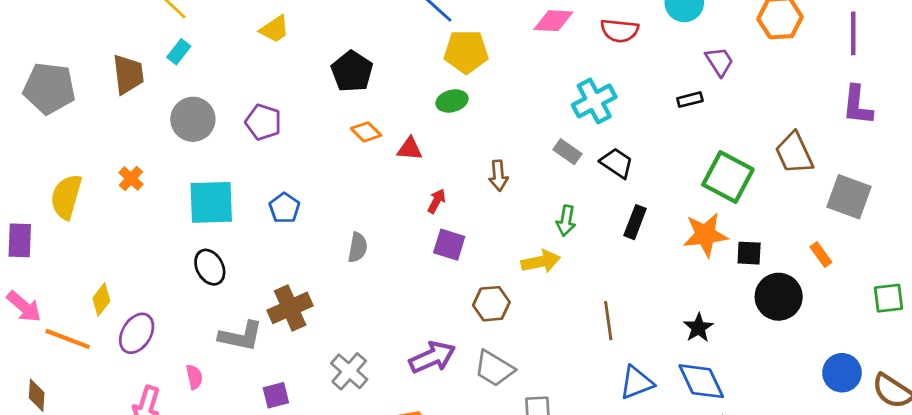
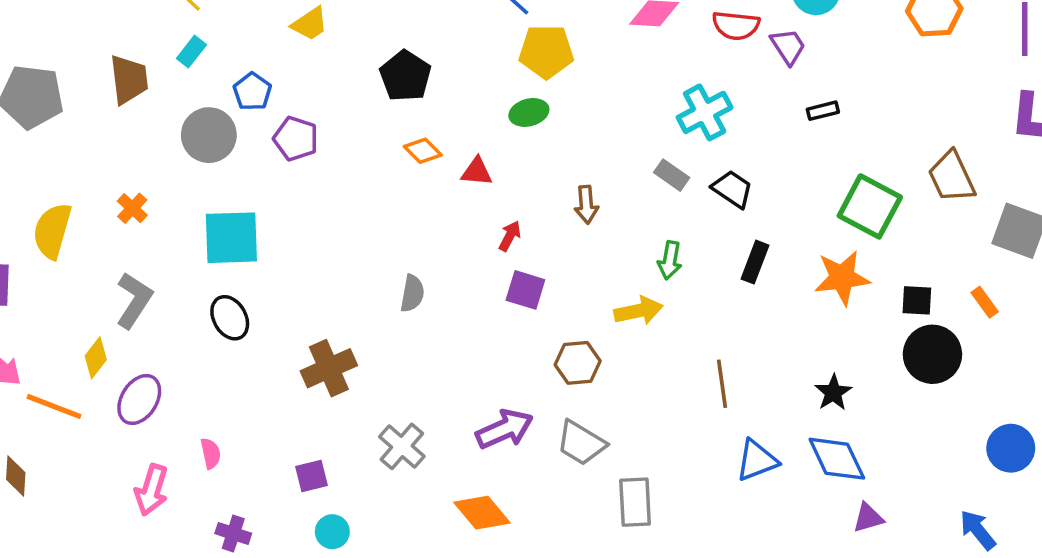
purple trapezoid: (719, 62) -> (788, 46), moved
blue pentagon: (284, 208) -> (252, 92), moved
black square: (749, 253) -> (917, 300), moved
gray L-shape: (241, 336) -> (134, 300), moved, turned -69

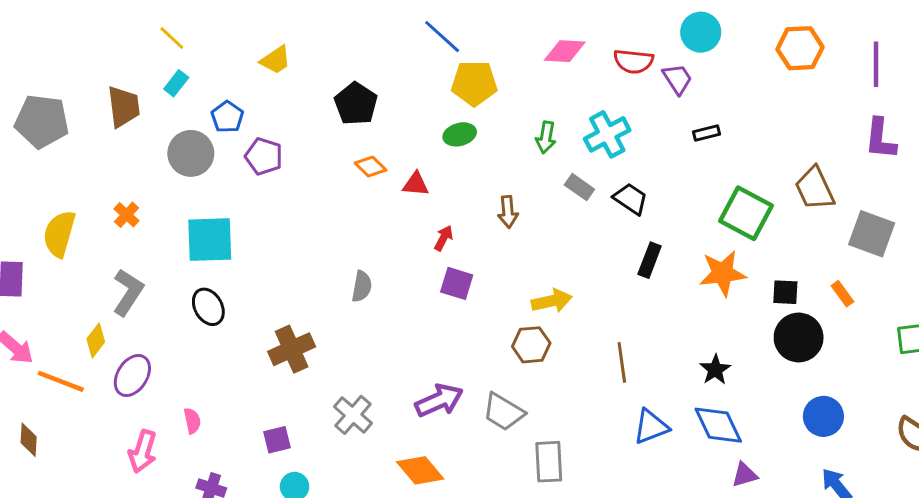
green arrow: (670, 260) -> (546, 137), moved
brown hexagon: (578, 363) -> (531, 345), moved
blue circle: (1011, 448) -> (823, 416), moved

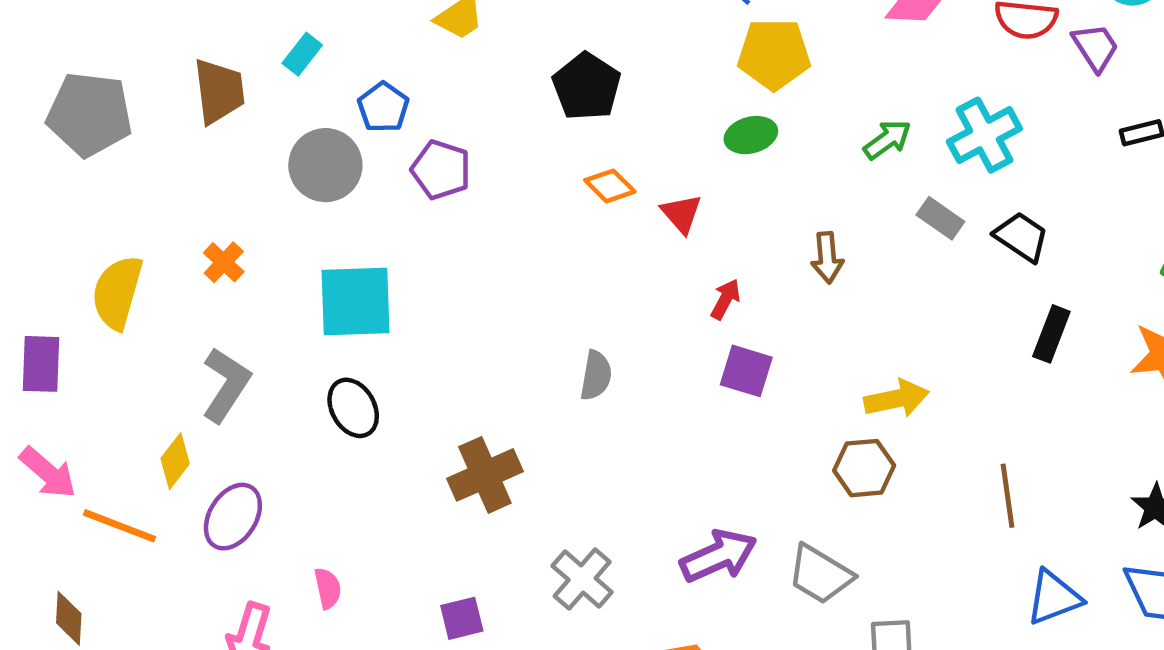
green arrow: (546, 137) -> (887, 140), turned -136
red triangle: (416, 184) -> (681, 214), turned 44

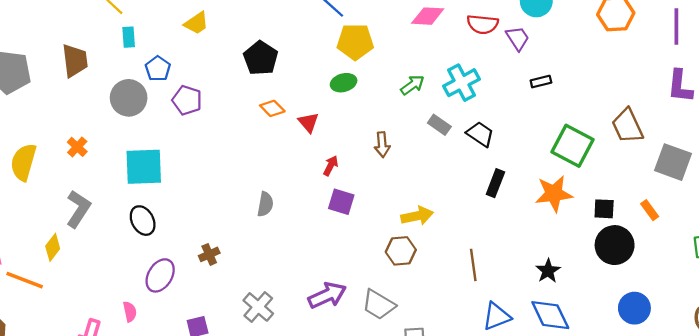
cyan rectangle: (302, 54) -> (129, 37), moved, turned -42
brown cross: (485, 475) -> (209, 254), size x0.6
purple ellipse: (233, 517) -> (160, 275), moved

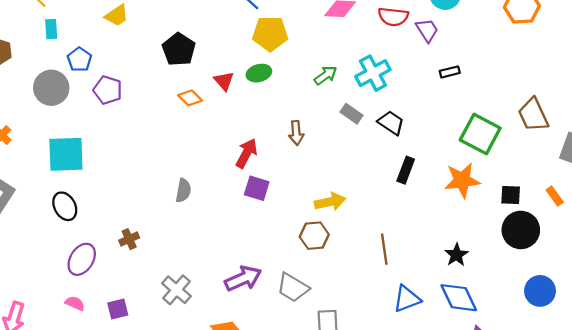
red triangle: (308, 122) -> (224, 81), moved
red arrow: (331, 166) -> (247, 153), size x1.5
pink semicircle: (130, 312) -> (75, 303), moved, turned -54

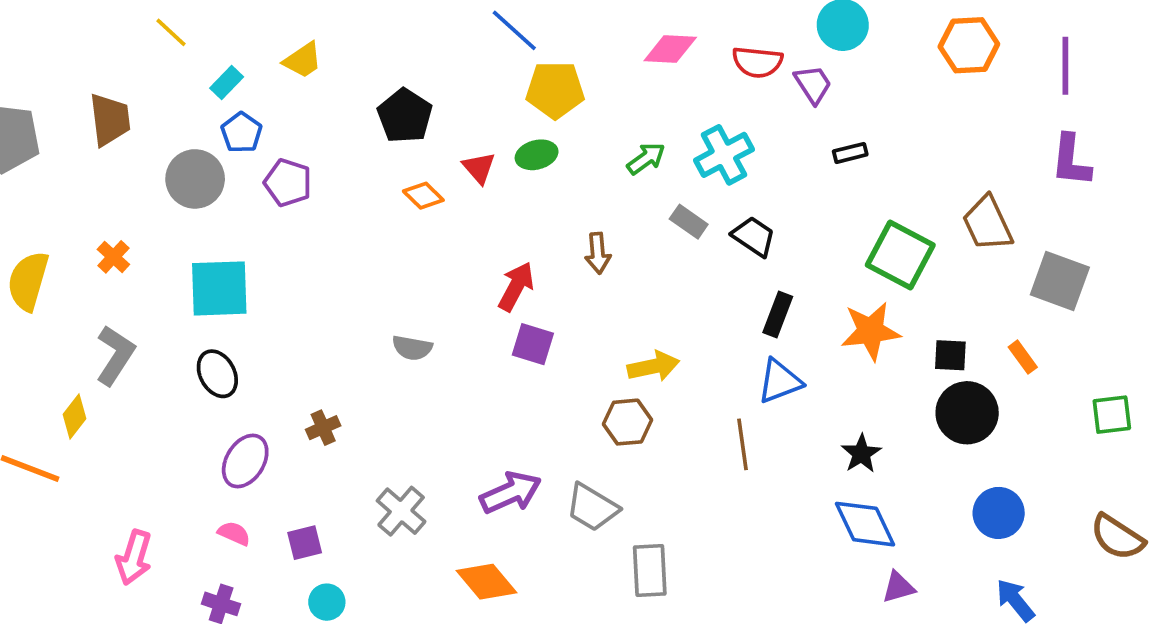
cyan rectangle: (51, 29) -> (227, 82), moved, turned 48
gray semicircle: (183, 190) -> (412, 348), turned 90
blue triangle: (407, 299) -> (780, 381), moved

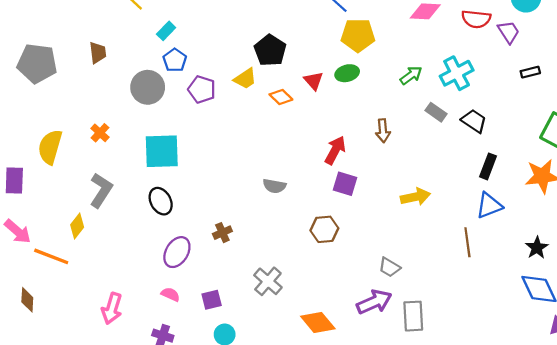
yellow trapezoid: (303, 60) -> (245, 79), moved
brown trapezoid: (110, 120) -> (98, 53), size x0.7
brown hexagon: (627, 422) -> (324, 229), moved
purple arrow: (511, 493) -> (374, 302), moved
gray trapezoid: (592, 507) -> (389, 267), moved, size x0.7

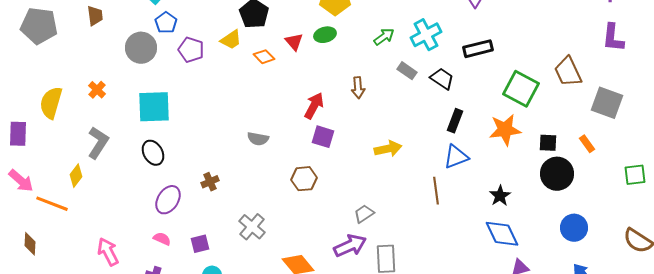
black rectangle: (530, 72) -> (478, 49), moved, size x1.6
gray trapezoid: (389, 267) -> (364, 214), turned 115
pink arrow: (112, 308) -> (108, 252), turned 136

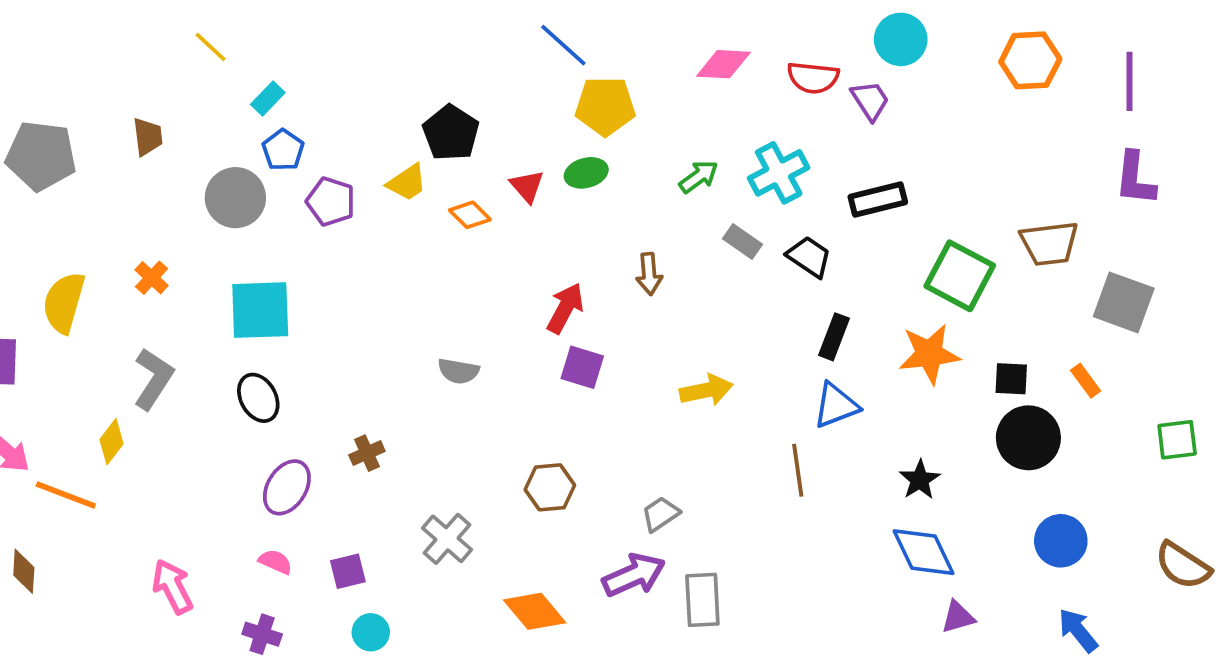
brown trapezoid: (568, 72) -> (1049, 243), turned -72
brown hexagon: (304, 179) -> (550, 487), moved

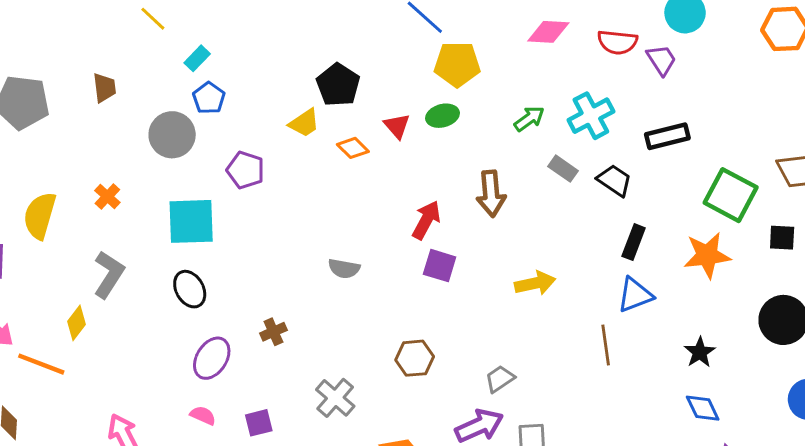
purple pentagon: (331, 201) -> (246, 170), moved
brown arrow: (649, 274) -> (491, 194), size x1.4
black square: (1011, 379) -> (782, 238), moved
blue diamond: (924, 552) -> (703, 408), size x0.7

